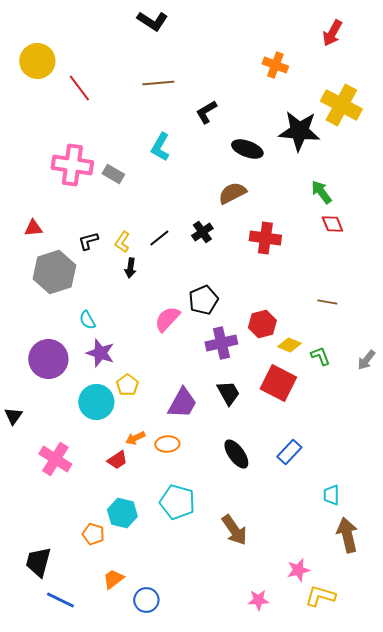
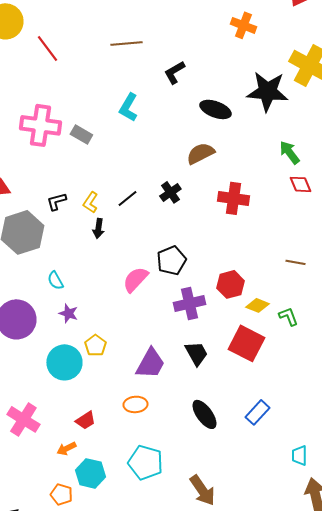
purple star: (100, 353) -> (68, 313), size x0.7
orange arrow: (135, 438) -> (66, 448), moved

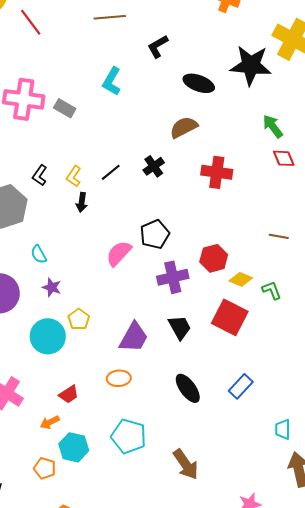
black L-shape: (56, 201) -> (40, 175), turned -40

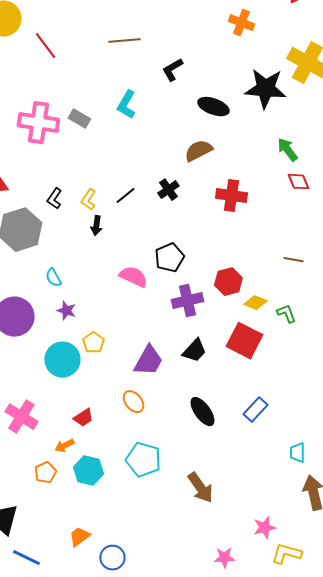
gray rectangle: (65, 108) -> (79, 119), moved
pink semicircle: (119, 253) -> (133, 277), turned 72
black trapezoid: (180, 327) -> (194, 351), turned 72
orange ellipse: (119, 378) -> (133, 402), turned 55
orange pentagon: (45, 468) -> (45, 473), moved, turned 30

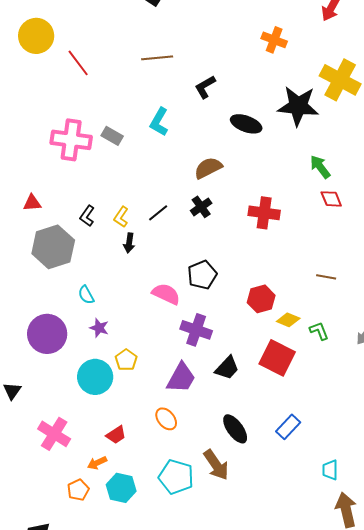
brown semicircle: (198, 151) -> (208, 168), moved
purple cross: (187, 301) -> (196, 330), moved, turned 32
brown arrow: (200, 488) -> (216, 465), moved

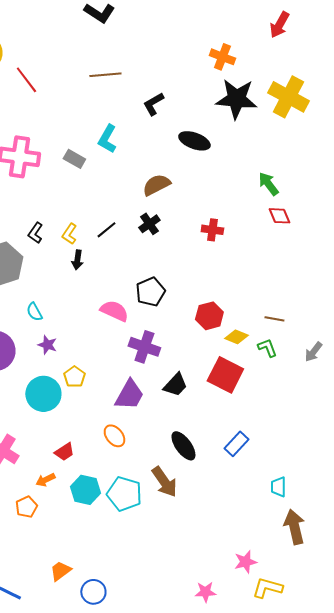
black star: (298, 106) -> (236, 99), moved
gray rectangle: (112, 136) -> (74, 159), moved
red cross: (264, 213) -> (212, 230), size x0.7
brown line: (326, 277) -> (274, 319), moved
cyan hexagon: (121, 488) -> (85, 490), moved

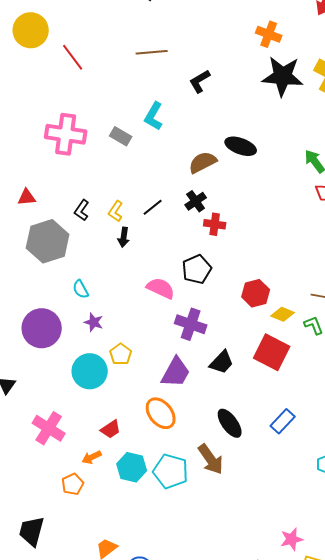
black ellipse: (194, 141) -> (241, 146), moved
red cross: (212, 230) -> (215, 224), moved
orange ellipse: (114, 436) -> (161, 413), size x1.4

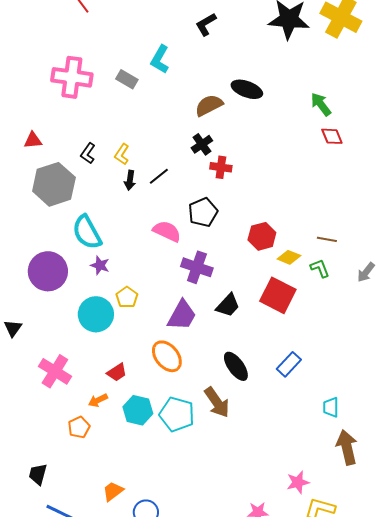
black line: (153, 207) -> (159, 176), moved
cyan semicircle: (81, 289) -> (87, 232), size x1.8
black trapezoid: (32, 531) -> (38, 474), size x0.7

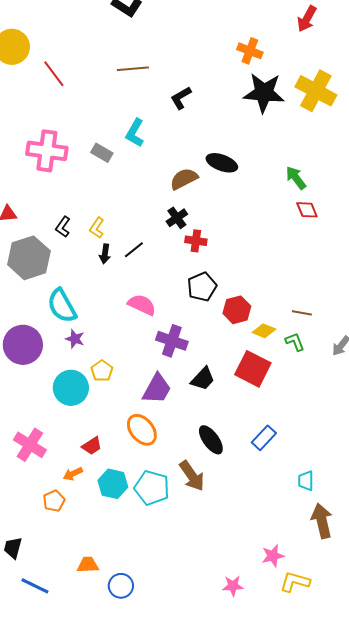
black pentagon: (203, 212) -> (202, 287), moved
orange trapezoid: (113, 491) -> (88, 565), turned 35

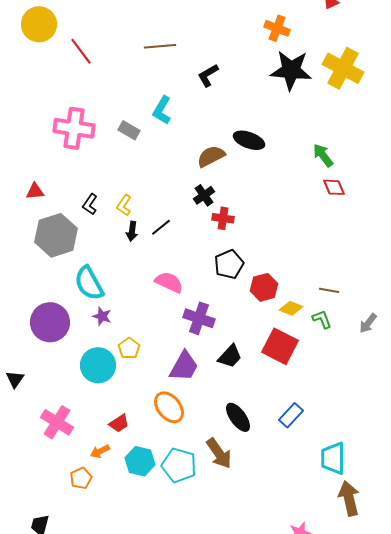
cyan trapezoid: (306, 481) -> (333, 458), size x1.6

